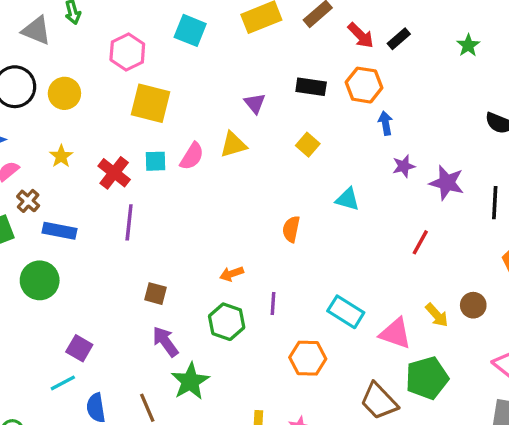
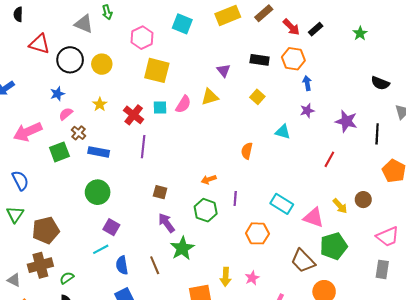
purple star: (404, 166) -> (307, 111), moved
green circle: (40, 280) -> (98, 192), moved

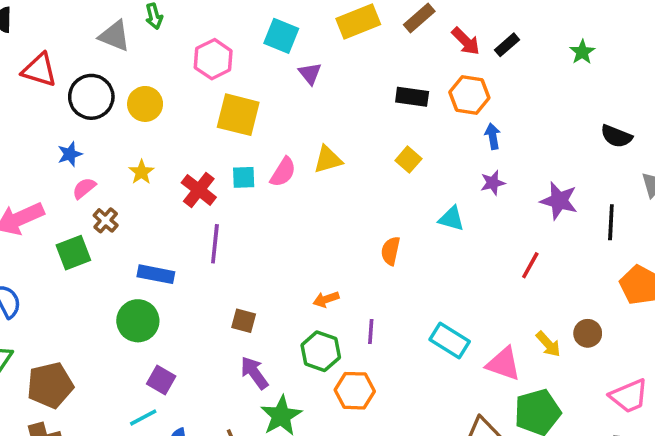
purple triangle: (224, 70) -> (310, 73), moved
blue rectangle: (99, 152) -> (156, 274), moved
orange hexagon: (257, 233) -> (355, 391), moved

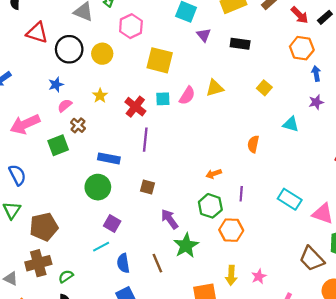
pink hexagon: (213, 59) -> (131, 26), moved
black rectangle: (412, 97) -> (240, 44), moved
brown square: (244, 321) -> (147, 187), moved

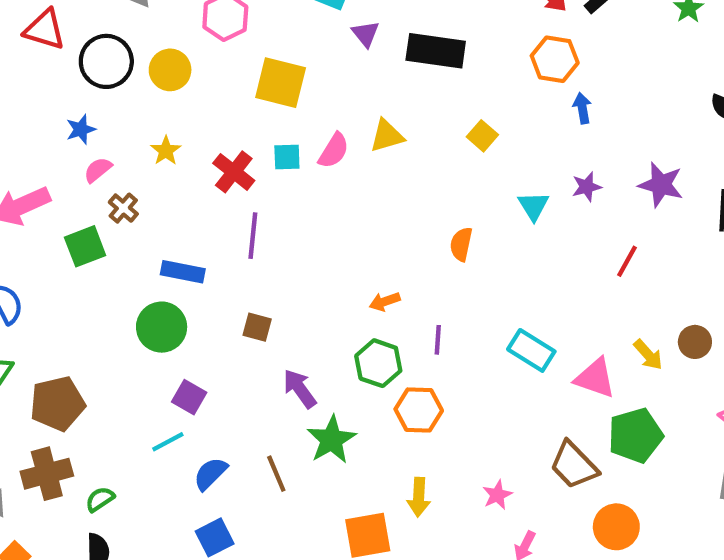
black rectangle: (240, 44) -> (436, 51), size x1.5
purple star: (316, 102) -> (587, 187), moved
cyan triangle: (291, 124) -> (533, 206), turned 42
blue semicircle: (123, 263) -> (210, 474), turned 54
pink star: (259, 276) -> (497, 495), moved

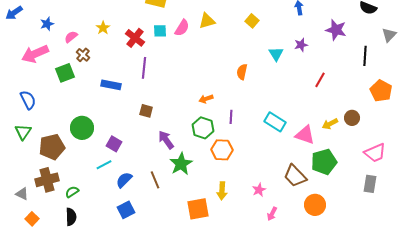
blue star: (81, 129) -> (47, 24), moved
purple star: (661, 185) -> (336, 30), moved
green circle: (162, 327) -> (82, 128), moved
yellow arrow: (648, 355) -> (330, 124), turned 105

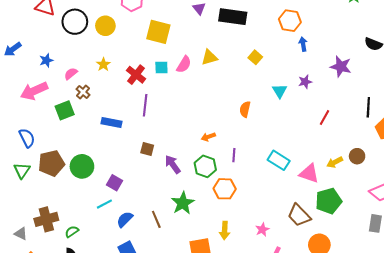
black line: (365, 56) -> (368, 107), moved
purple arrow: (166, 140) -> (173, 164), moved
brown pentagon: (52, 147) -> (51, 163), moved

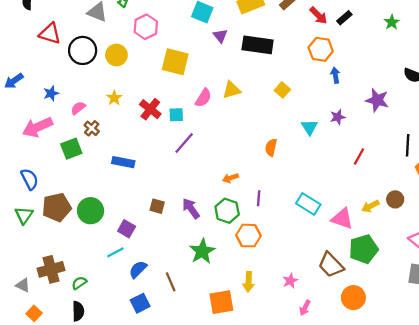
cyan square: (161, 68) -> (176, 115), moved
purple line: (145, 105) -> (184, 143), moved, turned 35
brown square: (147, 149) -> (157, 206), moved
brown line: (156, 219) -> (171, 282), moved

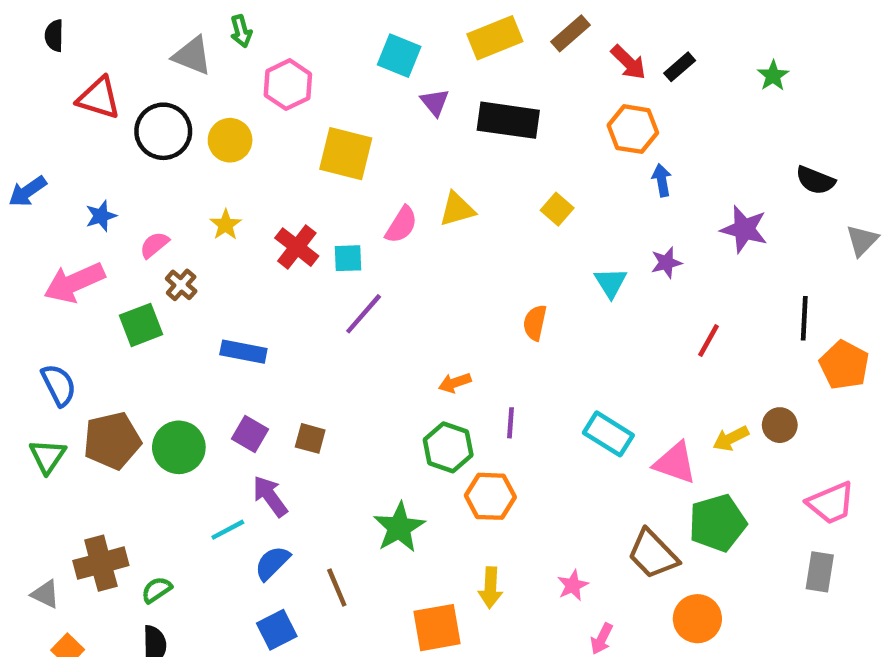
purple arrow: (191, 208) -> (270, 496), moved
purple square: (127, 229) -> (250, 434), moved

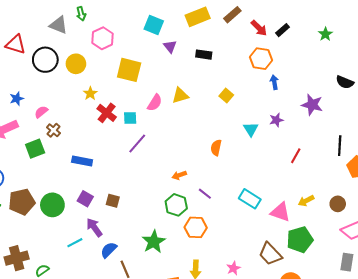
black rectangle: (508, 120) -> (204, 55), size x0.6
yellow star: (226, 225) -> (90, 93), moved
purple line: (510, 423) -> (205, 194), turned -56
brown circle: (780, 425) -> (338, 204), moved
blue semicircle: (272, 563) -> (109, 250), moved

